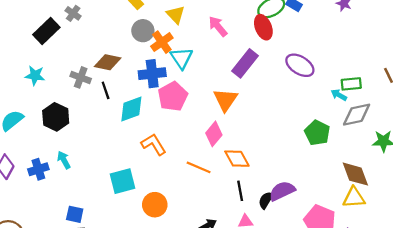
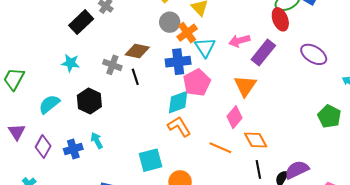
pink arrow: (218, 26) -> (239, 41), moved, turned -66
cyan diamond: (131, 109) -> (178, 102), moved

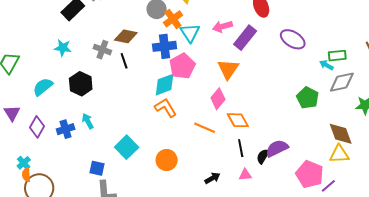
cyan square: (151, 160) -> (127, 147), moved, turned -30

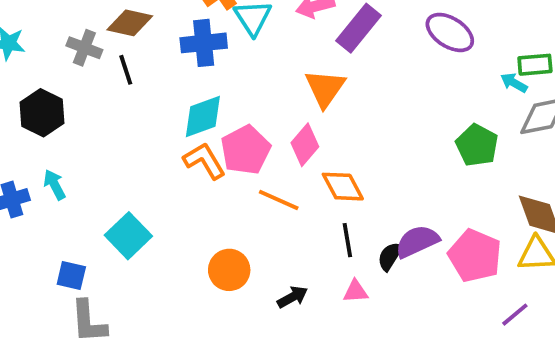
pink pentagon: (182, 66) -> (246, 150), moved
orange circle: (167, 160) -> (229, 270), moved
pink pentagon: (310, 174) -> (475, 256), moved

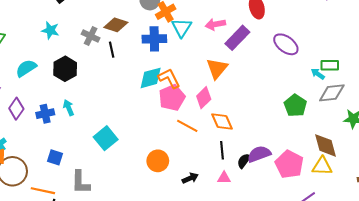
orange L-shape: (204, 161) -> (169, 78), moved
blue square: (71, 275) -> (55, 157), moved

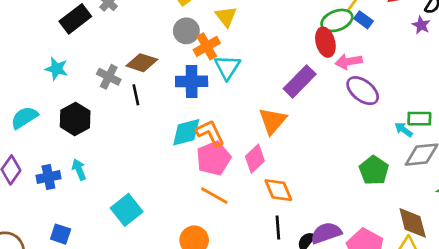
pink arrow: (215, 24) -> (349, 62), moved
orange line: (187, 126) -> (214, 196), moved

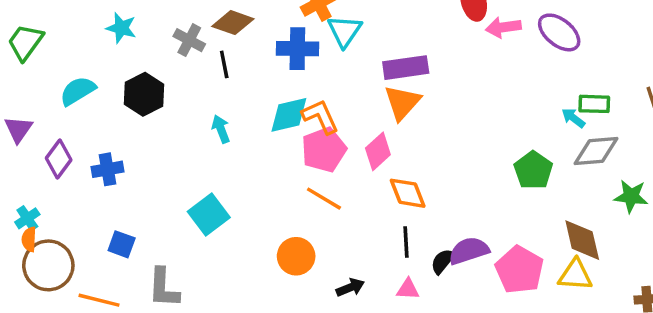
purple rectangle: (300, 81) -> (406, 68), moved, turned 36
purple ellipse: (363, 91) -> (559, 32), moved
cyan arrow: (79, 170) -> (221, 129), moved

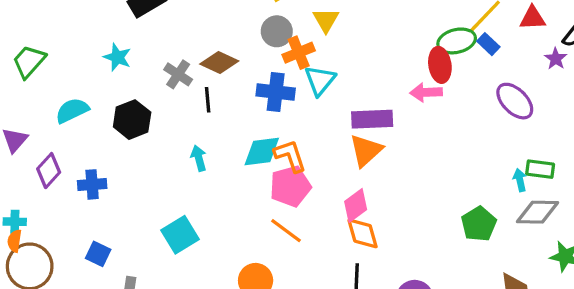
pink arrow: (503, 27) -> (426, 92), moved
cyan arrow: (573, 118) -> (520, 180), turned 35
pink diamond: (378, 151) -> (356, 205), moved
cyan cross: (27, 218) -> (15, 222), turned 30

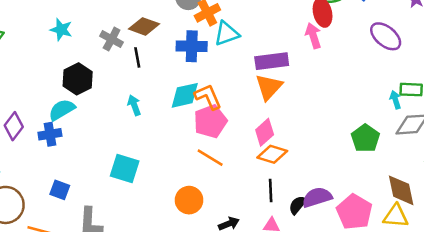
cyan triangle: (320, 80) -> (227, 34), turned 36
pink arrow: (426, 92) -> (313, 36), turned 80
cyan semicircle: (72, 110) -> (62, 110), moved
orange diamond: (363, 233) -> (272, 154), turned -52
cyan square: (180, 235) -> (125, 168), turned -36

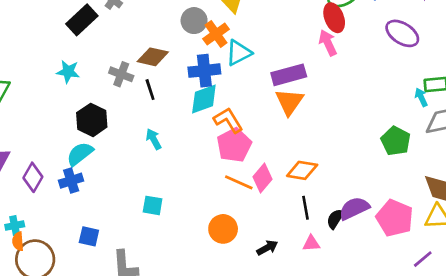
cyan diamond: (185, 95) -> (204, 99), moved
pink diamond: (265, 132) -> (263, 178), moved
cyan square: (125, 168) -> (153, 205), size x0.7

